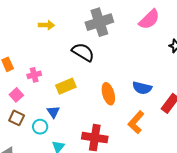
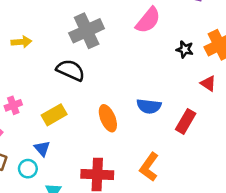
orange L-shape: (136, 122) -> (149, 167), moved

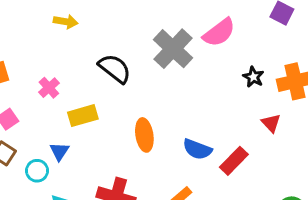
gray cross: (87, 31) -> (173, 49), moved, turned -36
pink cross: (13, 105) -> (49, 88), moved, turned -35
blue semicircle: (149, 106) -> (197, 149), moved

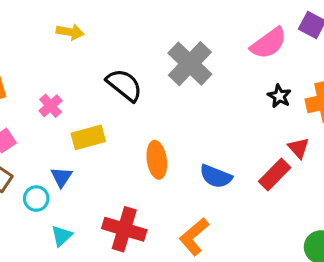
pink semicircle: (219, 33) -> (269, 43), moved
red rectangle: (234, 161) -> (275, 175), moved

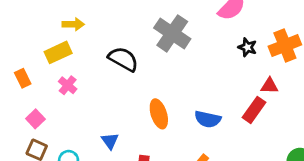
yellow rectangle: (88, 137) -> (58, 52), moved
red triangle: (299, 148) -> (269, 86), turned -36
blue triangle: (61, 177) -> (110, 141), moved

